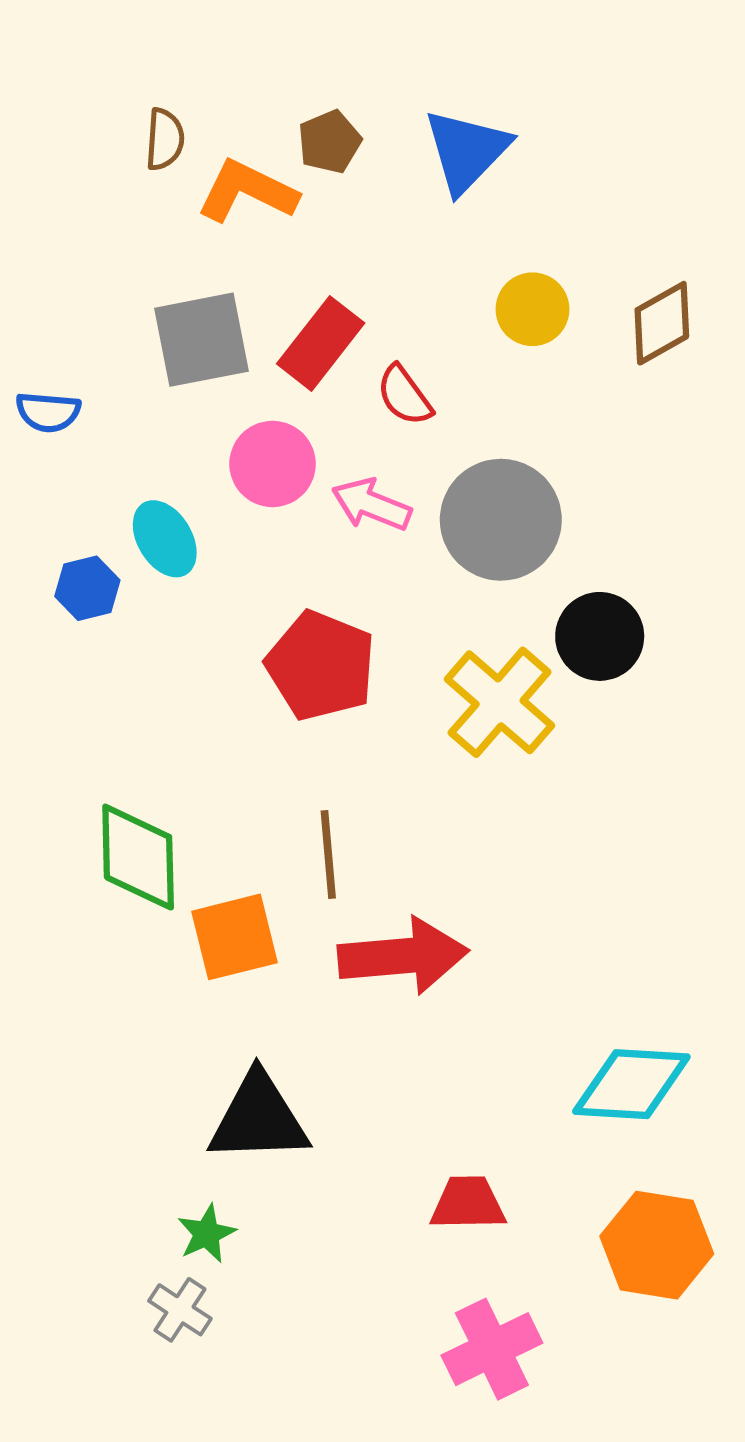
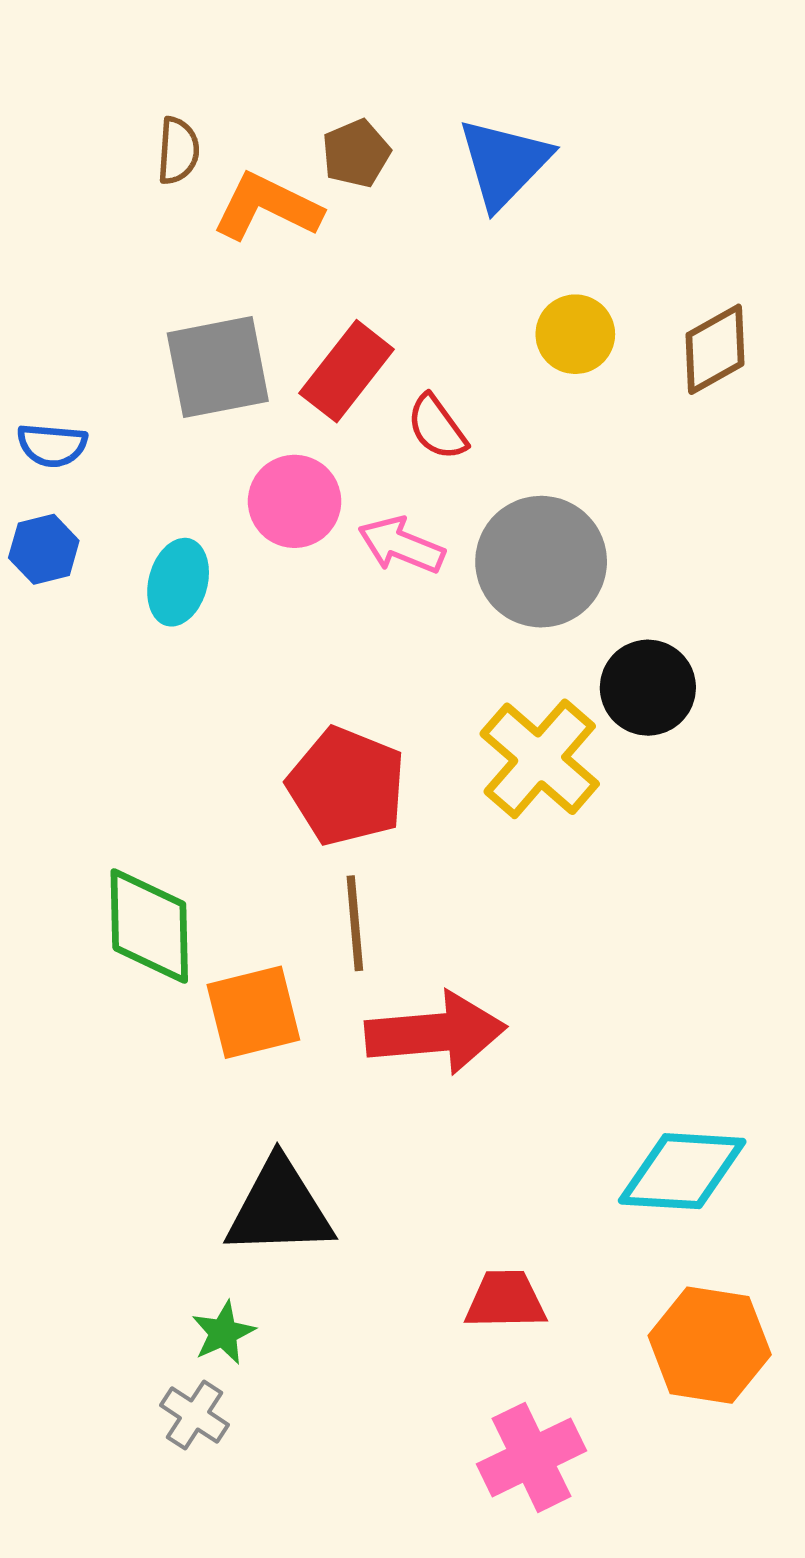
cyan ellipse: (165, 539) -> (178, 582), turned 46
blue hexagon: (87, 588) -> (44, 549), moved
red pentagon: (321, 666) -> (347, 786), moved

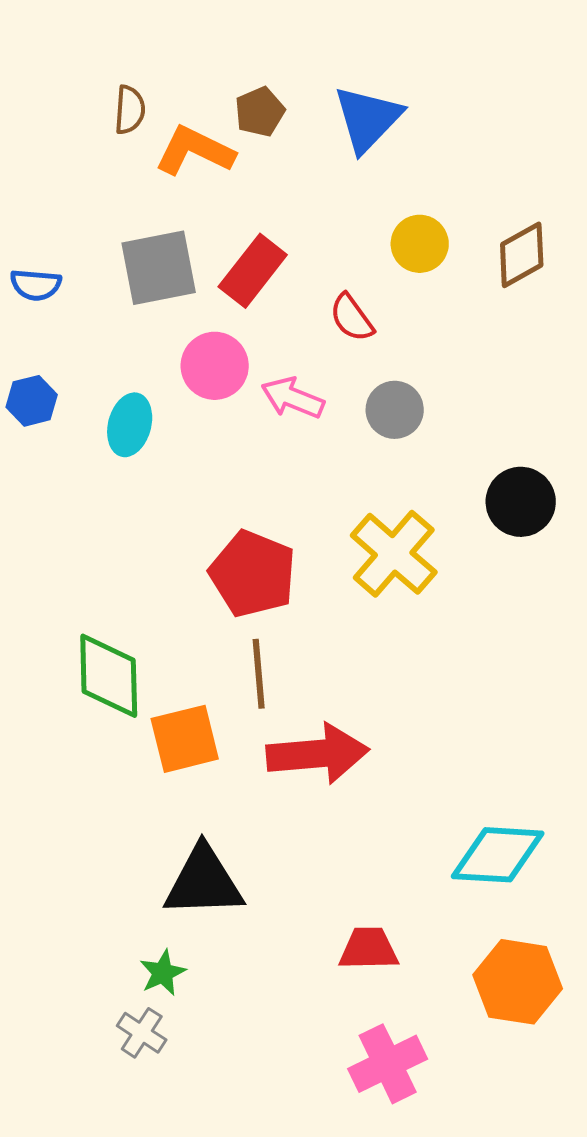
red semicircle: (437, 427) -> (352, 318), moved
blue semicircle: (52, 445) -> (36, 285), moved
gray circle: (541, 562) -> (395, 410), size x0.6
black circle: (648, 688) -> (521, 502), moved

